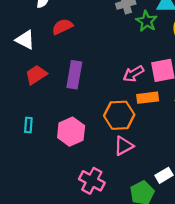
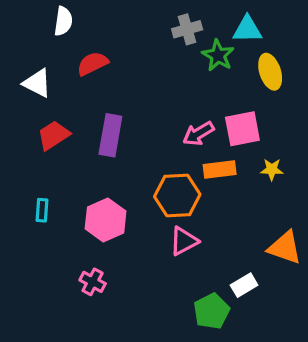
pink cross: (92, 181) -> (93, 282), moved, size x0.7

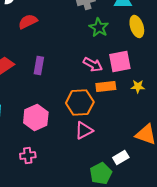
green star: (218, 55) -> (99, 28), moved
pink arrow: (198, 134) -> (93, 64), turned -120
purple rectangle: (110, 135) -> (39, 66), size x0.7
pink cross: (93, 282) -> (28, 156), turned -35

